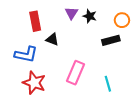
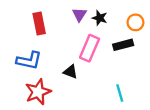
black triangle: (52, 39) -> (70, 72), moved
pink rectangle: (76, 73) -> (90, 48), moved
red star: (34, 83) -> (38, 92), turned 30

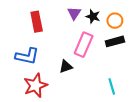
orange circle: (135, 22) -> (115, 21), moved
black triangle: (70, 72) -> (66, 67), turned -40

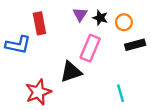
black rectangle: (115, 41) -> (135, 45), moved
blue L-shape: (27, 56) -> (18, 45), moved
black triangle: (66, 67) -> (71, 72), size x1.5

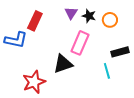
red rectangle: (39, 23) -> (35, 21), turned 36
black rectangle: (135, 45) -> (120, 52), moved
cyan line: (121, 93) -> (107, 71), moved

